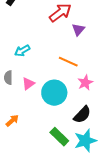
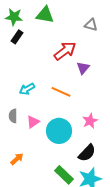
orange line: (68, 62) -> (61, 92), moved

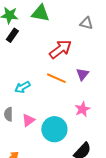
purple triangle: (83, 68) -> (82, 74), moved
orange line: (61, 92) -> (56, 78), moved
pink star: (90, 121) -> (82, 109), moved

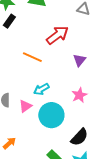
orange line: (56, 78) -> (32, 57), moved
cyan arrow: (22, 87) -> (41, 89), moved

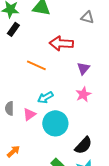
red arrow: (57, 35) -> (61, 43), turned -140
pink star: (79, 95) -> (83, 94), moved

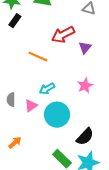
red arrow: (61, 43) -> (63, 35), turned -30
purple triangle: (83, 68) -> (85, 48), moved

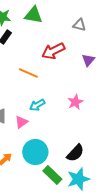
purple triangle: (85, 48) -> (88, 60), moved
cyan circle: (57, 115) -> (35, 152), moved

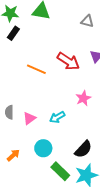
red arrow: (53, 51) -> (68, 61), moved, turned -120
cyan arrow: (37, 105) -> (57, 117), moved
cyan circle: (35, 152) -> (43, 148), size x0.7

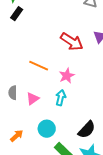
orange line: (36, 69) -> (39, 66), moved
pink star: (83, 98) -> (67, 76), moved
cyan arrow: (57, 117) -> (61, 98), turned 133

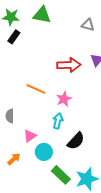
red arrow: (72, 42) -> (69, 65), turned -35
pink triangle: (33, 99) -> (30, 136), moved
black semicircle: (87, 130) -> (76, 141), moved

